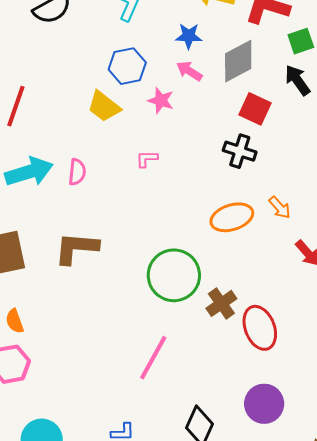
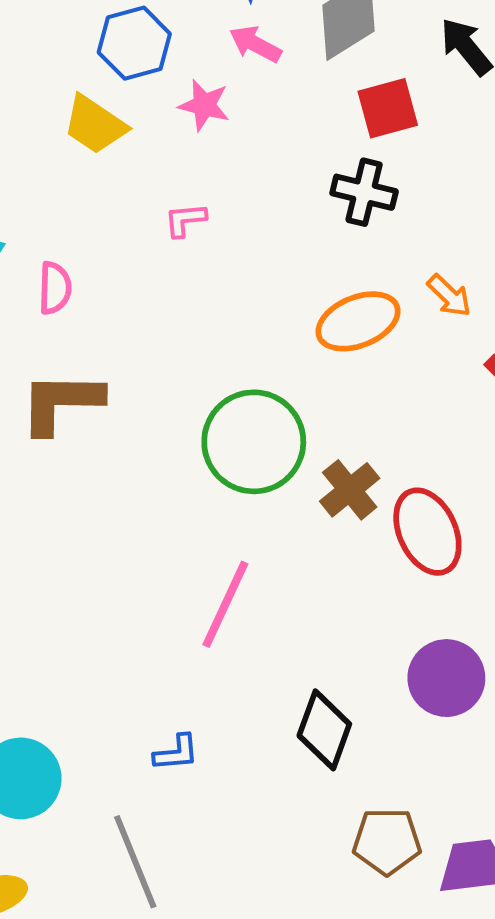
red square: (255, 109) -> (388, 108), turned -36
pink semicircle: (77, 172) -> (55, 288), moved

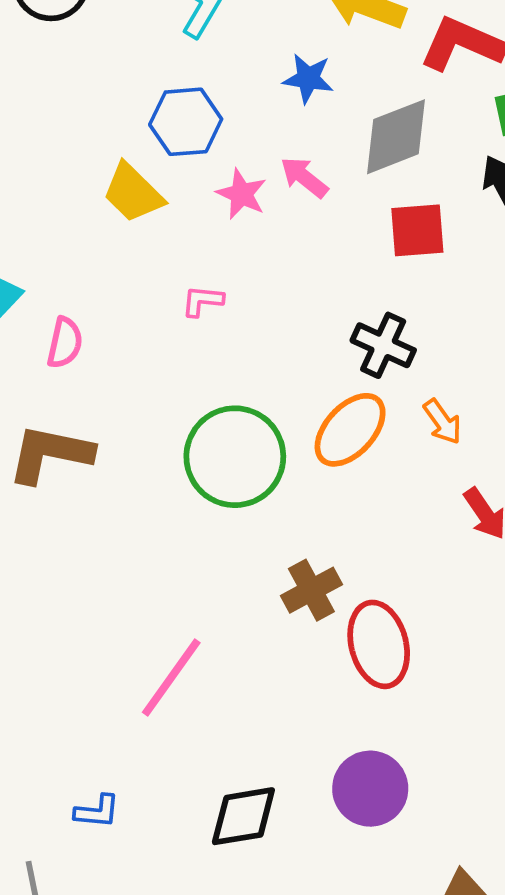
pink arrow: (255, 44) -> (304, 177), moved
black cross: (364, 192) -> (383, 345), moved
orange ellipse: (358, 321) -> (350, 430), turned -36
green circle: (254, 442) -> (235, 457), moved
black diamond: (324, 730) -> (243, 816), turned 50

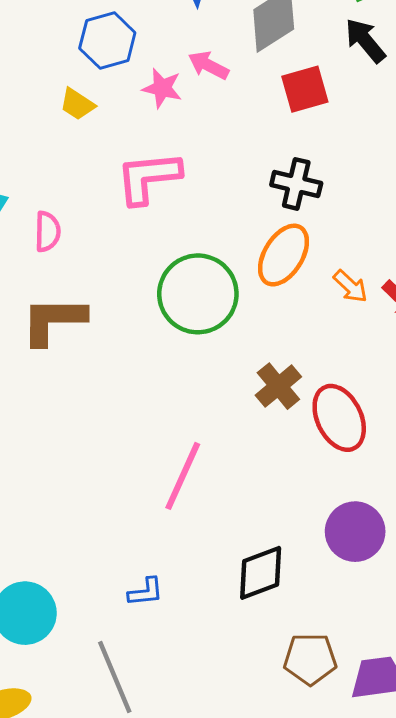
yellow trapezoid: (133, 193) -> (77, 104), size x0.7
pink L-shape: (202, 301) -> (148, 178), size x2.0
orange arrow: (442, 422) -> (350, 286), moved

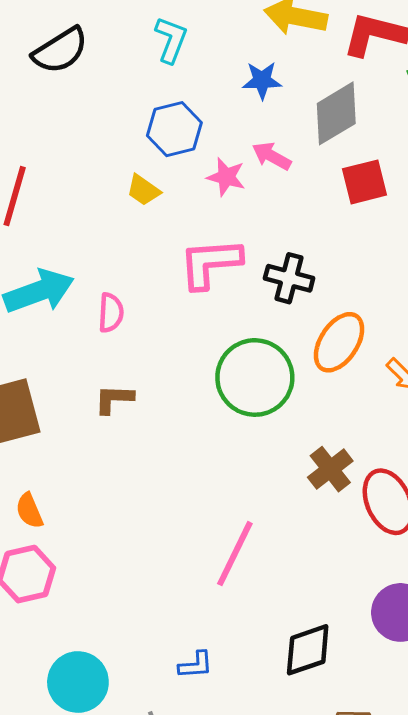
black cross: (296, 184) -> (289, 278), moved
brown L-shape: (53, 320) -> (114, 399), size x0.6

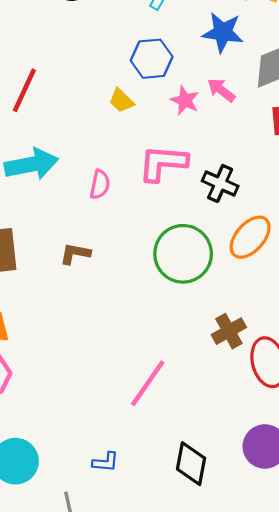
blue star: (262, 80) -> (223, 32), size x1.4
pink semicircle: (111, 313) -> (100, 184), moved
black diamond: (308, 650) -> (191, 464), turned -69

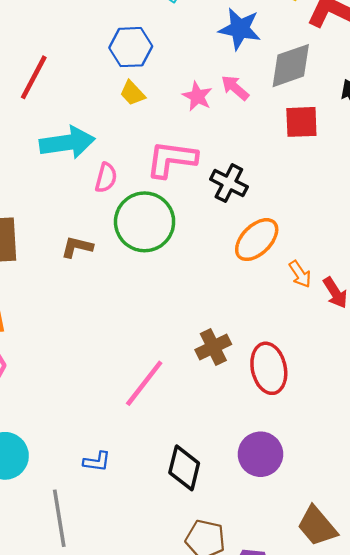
blue hexagon: (152, 59) -> (131, 47), moved
cyan arrow: (31, 164) -> (67, 143), moved
green circle: (183, 254) -> (145, 222), moved
brown cross: (229, 331) -> (213, 347), moved

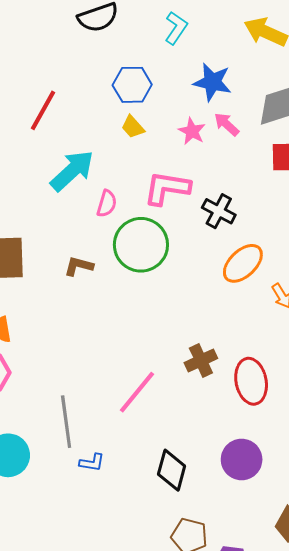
blue star: (240, 29) -> (212, 82), moved
cyan arrow: (67, 143) -> (72, 171), turned -36
gray line: (59, 518) -> (66, 422), moved

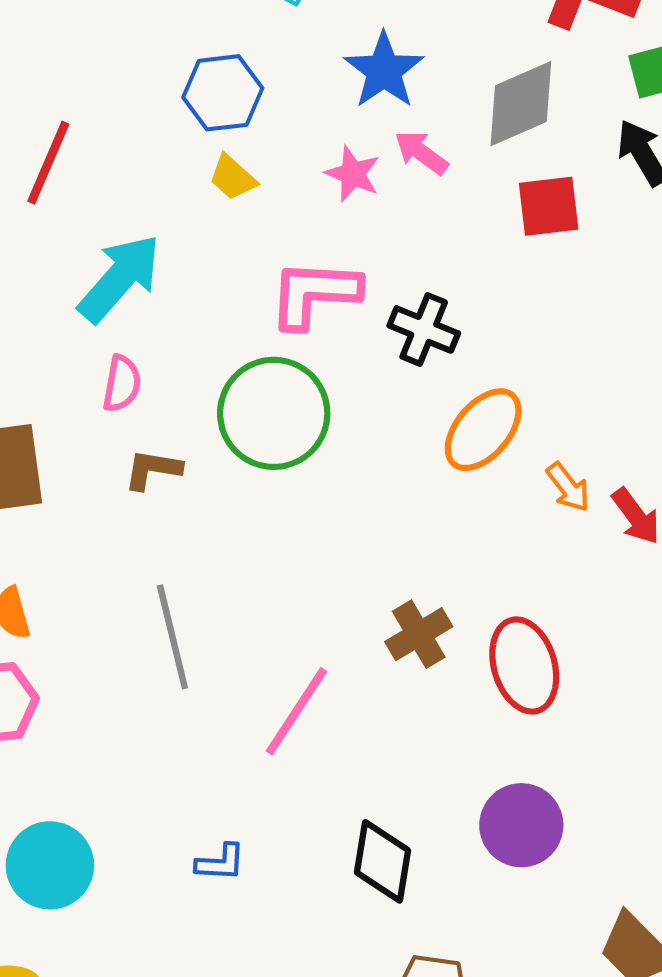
blue star: (212, 82) -> (384, 70), turned 30
pink semicircle: (107, 204) -> (122, 384), moved
gray line: (66, 422) -> (172, 637), moved

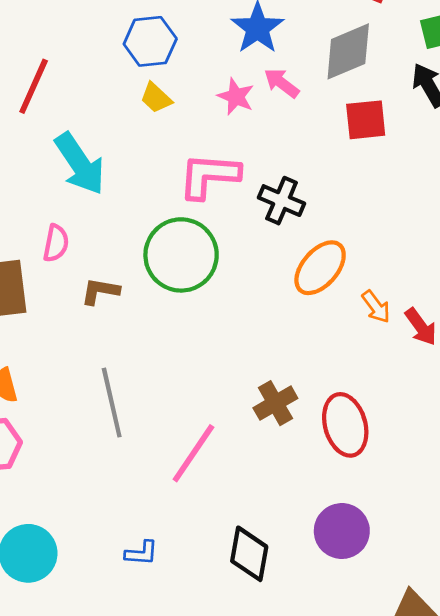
cyan arrow: (120, 278) -> (80, 164), turned 104
pink semicircle: (122, 384) -> (56, 243), moved

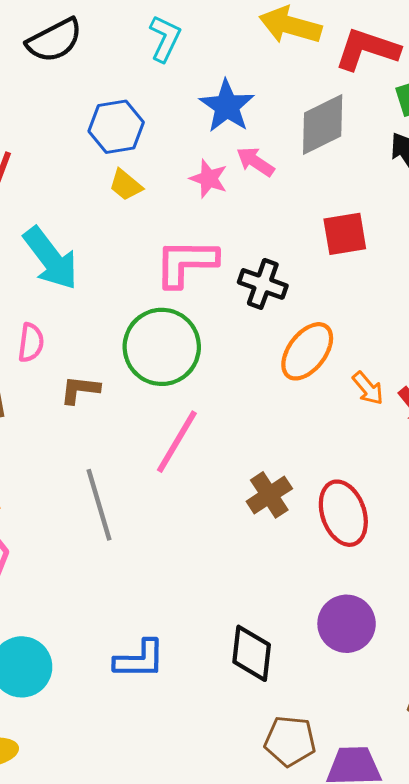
red square: (366, 120) -> (345, 234), moved
pink line: (193, 453) -> (177, 442), moved
blue L-shape: (141, 553) -> (140, 659), size x1.5

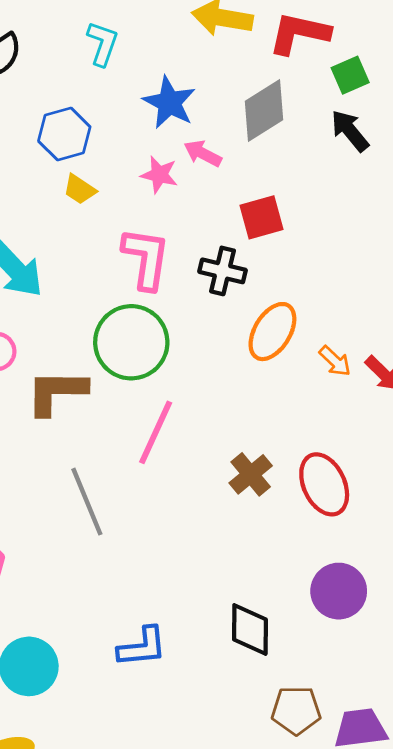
red square: (345, 234) -> (261, 217), moved
pink L-shape: (186, 263) -> (146, 258), turned 104
brown L-shape: (80, 390) -> (56, 392), size x1.6

